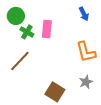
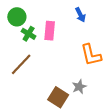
blue arrow: (84, 14) -> (80, 15), moved
gray star: (86, 82) -> (79, 87), moved

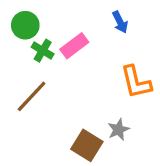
pink rectangle: (50, 31) -> (74, 46), turned 48

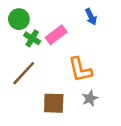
orange L-shape: (136, 82) -> (80, 70), moved
brown square: (87, 145) -> (54, 103), moved, turned -30

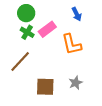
green circle: (19, 19) -> (26, 13), moved
orange L-shape: (80, 70) -> (72, 44), moved

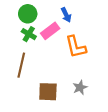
blue arrow: (77, 14) -> (66, 15), moved
brown line: (20, 62) -> (21, 65), turned -30

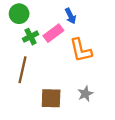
green circle: (28, 14) -> (19, 14), moved
green cross: (29, 34) -> (31, 37), turned 32

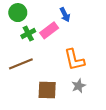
orange L-shape: (81, 50) -> (74, 60), moved
brown line: (23, 70) -> (21, 64), turned 55

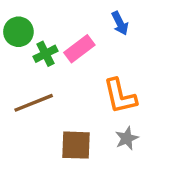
green circle: (18, 13) -> (18, 32), moved
blue arrow: (65, 15) -> (120, 23), moved

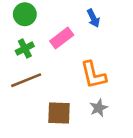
green circle: (18, 32) -> (25, 14), moved
green cross: (46, 54) -> (25, 49), moved

